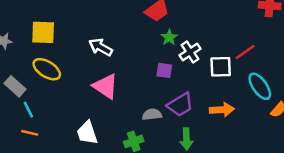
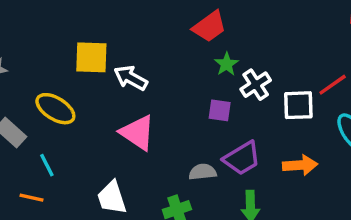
yellow square: (43, 32) -> (91, 57), moved
cyan line: (28, 110) -> (47, 165), moved

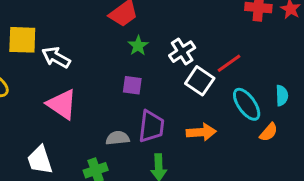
white cross: (256, 85) -> (182, 52), moved
white square: (298, 105) -> (200, 81), turned 36
purple trapezoid: (242, 158) -> (151, 126), turned -52

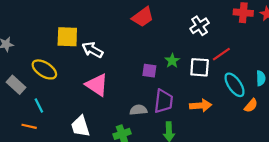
green star: (138, 46) -> (172, 61), moved
white cross: (182, 52) -> (200, 26), moved
white square: (200, 81) -> (200, 67), turned -30

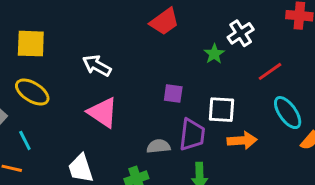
yellow square: (67, 37) -> (31, 44), moved
green star: (172, 61) -> (214, 54), moved
white square: (200, 67) -> (222, 110), moved

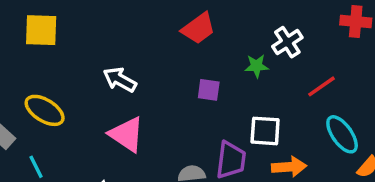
yellow square: (31, 44) -> (41, 30), moved
green star: (214, 54) -> (257, 66), turned 30
purple square: (173, 93) -> (209, 90), moved

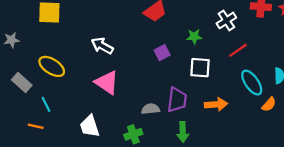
white cross: (287, 42) -> (226, 20), moved
purple square: (209, 90) -> (162, 53), turned -35
white square: (265, 131) -> (200, 68), moved

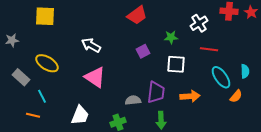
red line: (238, 50) -> (209, 49), turned 42
white trapezoid: (90, 126) -> (80, 115), turned -140

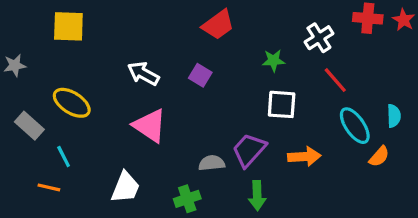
red line: (209, 49) -> (335, 80), turned 42
purple square: (143, 51) -> (200, 75), moved, turned -32
purple trapezoid: (156, 92) -> (249, 150), turned -145

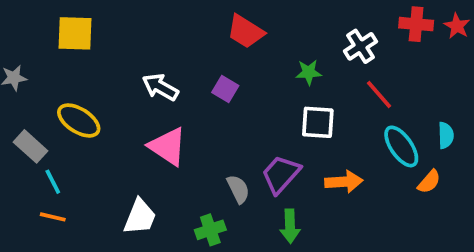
red trapezoid: (218, 25) -> (246, 32), turned 68
cyan line: (64, 157) -> (53, 182), moved
gray semicircle: (212, 163) -> (238, 189), turned 70

